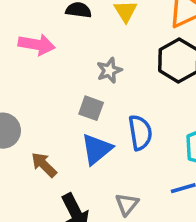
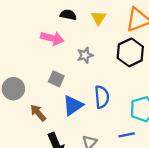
pink arrow: (37, 45) -> (52, 38), moved
gray square: (91, 108) -> (56, 79), moved

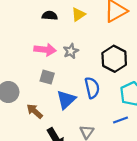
yellow triangle: (99, 18) -> (78, 14), turned 32
pink arrow: (52, 38) -> (45, 50), moved
black hexagon: (130, 52) -> (114, 59), moved

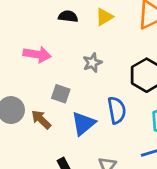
pink arrow: (45, 50) -> (37, 54), moved
brown arrow: (35, 111) -> (41, 119), moved

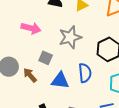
gray star: (92, 63) -> (70, 37), size x1.6
blue triangle: (83, 123) -> (60, 81), turned 42

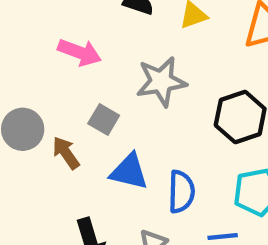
blue semicircle: (85, 73) -> (181, 192), moved

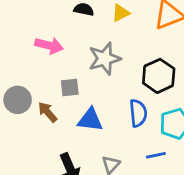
gray square: (104, 119) -> (70, 88), turned -30
blue semicircle: (181, 192) -> (138, 113), moved

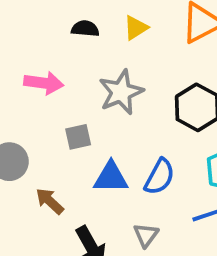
brown arrow: (48, 112) -> (50, 201), moved
blue semicircle: (138, 113) -> (160, 177), moved, turned 40

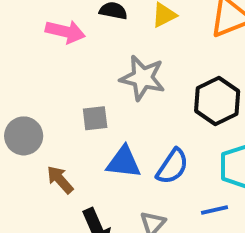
pink arrow: (44, 83) -> (65, 32), moved
gray star: (121, 92) -> (143, 78), turned 30

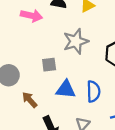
gray star: (143, 78) -> (76, 41), turned -30
blue semicircle: (172, 167) -> (93, 91), turned -35

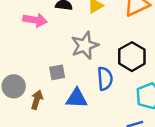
blue semicircle: (93, 91) -> (105, 79), moved
brown arrow: (30, 100) -> (37, 100), moved, turned 63

